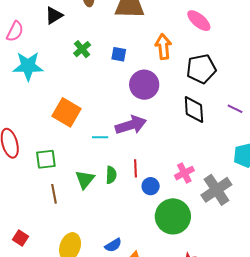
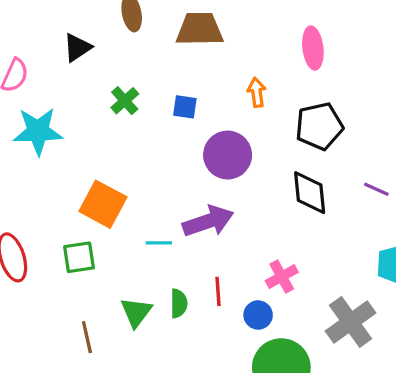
pink ellipse: (199, 21) -> (313, 48), turned 45
orange arrow: (163, 47) -> (257, 92), size x0.7
green square: (46, 159) -> (79, 257), moved
pink cross: (184, 173) -> (282, 277), moved
blue circle: (151, 186) -> (258, 315), moved

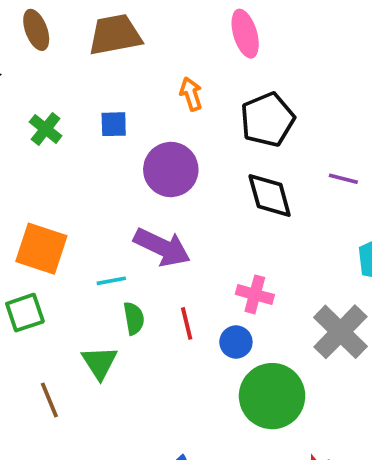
purple arrow: (208, 221) -> (162, 247), turned 54
pink cross: (282, 277) -> (255, 294), turned -36
green semicircle: (179, 303) -> (134, 318), moved

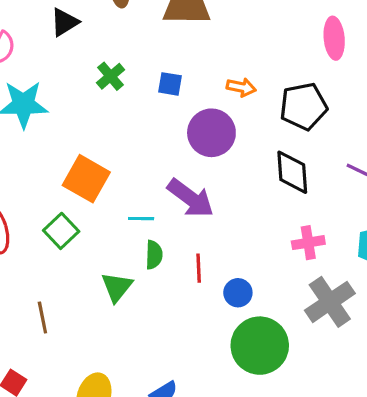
pink ellipse: (245, 34) -> (334, 38), moved
orange arrow: (191, 94) -> (241, 87), moved, turned 108
pink cross: (255, 294) -> (308, 243), moved, turned -36
green square: (25, 313) -> (61, 231), turned -36
brown line: (49, 400) -> (42, 318), moved

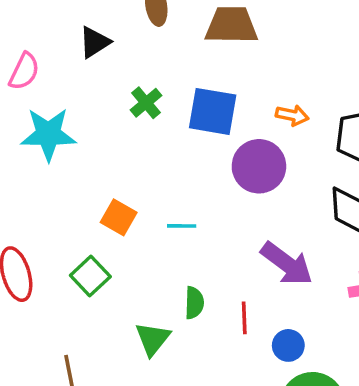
blue square: (170, 84) -> (213, 111), size x1.8
orange square: (86, 179) -> (119, 217), size x0.7
purple arrow: (191, 198) -> (287, 264), moved
cyan line: (141, 219) -> (182, 226), moved

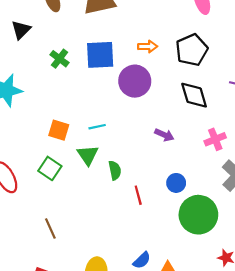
purple arrow: (287, 264) -> (164, 135), size x0.6
red line: (244, 318) -> (138, 195), moved
green triangle: (153, 339) -> (88, 155), moved

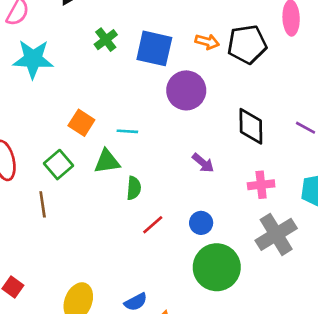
orange arrow: (148, 46) -> (207, 42), moved
black pentagon: (192, 50) -> (247, 44), moved
green triangle: (88, 155) -> (107, 161), turned 40
red line: (138, 195) -> (153, 225), turned 48
brown line: (50, 229) -> (43, 204), moved

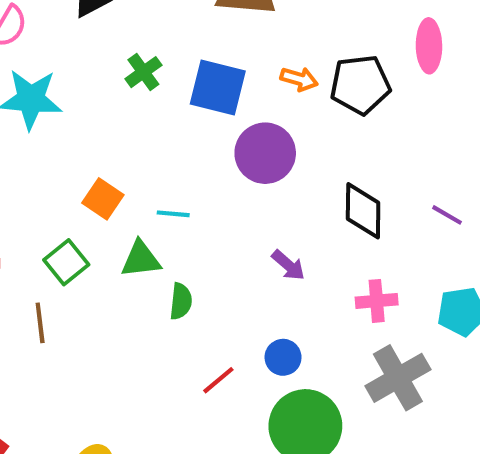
red line: (153, 225) -> (218, 380), moved

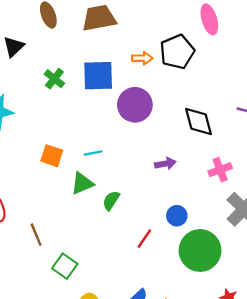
green square: (66, 262) -> (65, 266), moved
purple arrow: (288, 265) -> (165, 164), turned -36
green semicircle: (181, 301) -> (111, 201), turned -138

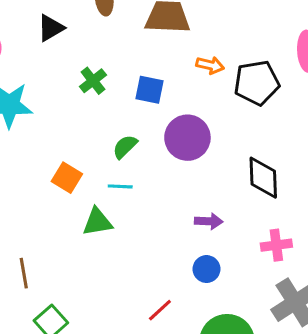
orange arrow: (142, 58) -> (210, 65), moved
blue square: (98, 76) -> (149, 90), size x0.7
green semicircle: (111, 201) -> (125, 147), moved
blue circle: (177, 216) -> (207, 269), moved

